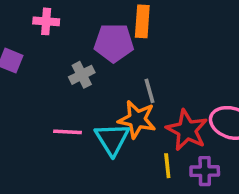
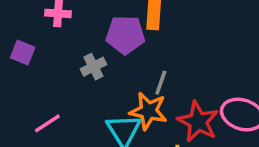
gray line: (149, 91) -> (161, 83), turned 35
pink line: (68, 132) -> (47, 123), moved, turned -36

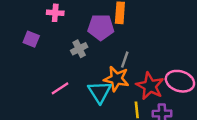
pink line: (47, 123) -> (60, 88), moved

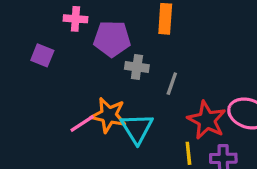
purple pentagon: (101, 27) -> (112, 39), moved
gray cross: (79, 49) -> (137, 67), moved, turned 35
orange star: (116, 79) -> (109, 115), moved

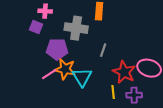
purple pentagon: (112, 39) -> (57, 49), moved
purple square: (42, 55) -> (36, 27), moved
gray cross: (137, 67) -> (76, 28), moved, size x1.6

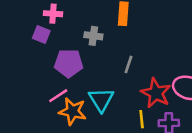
gray cross: (76, 28) -> (93, 36), size x0.6
orange star: (65, 69) -> (73, 111), moved

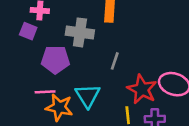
gray cross: (93, 36) -> (80, 32), size x1.5
pink line: (58, 96) -> (45, 92), turned 30

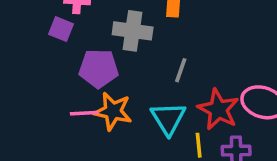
cyan triangle: (88, 96) -> (168, 118), moved
orange star: (59, 107) -> (113, 111), moved

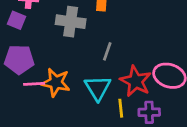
purple pentagon: (99, 68) -> (19, 59), moved

